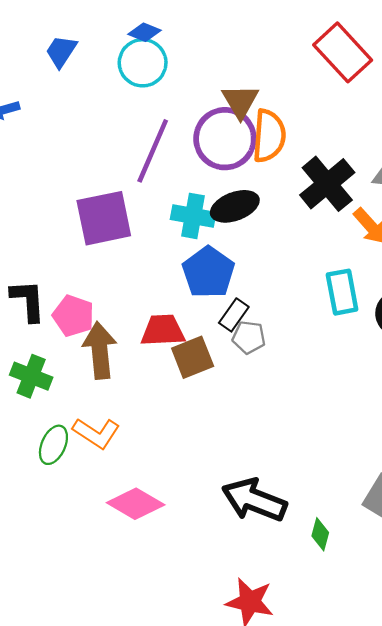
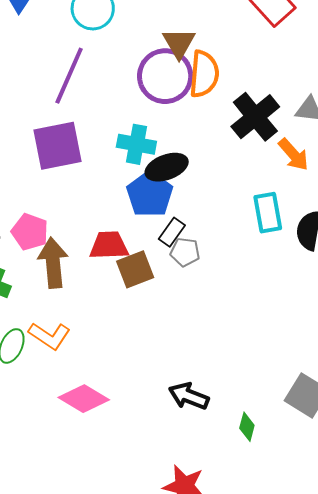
purple line: (153, 151) -> (69, 76), moved
black ellipse: (235, 206) -> (167, 167), moved
black arrow: (254, 500) -> (189, 396), size x0.7

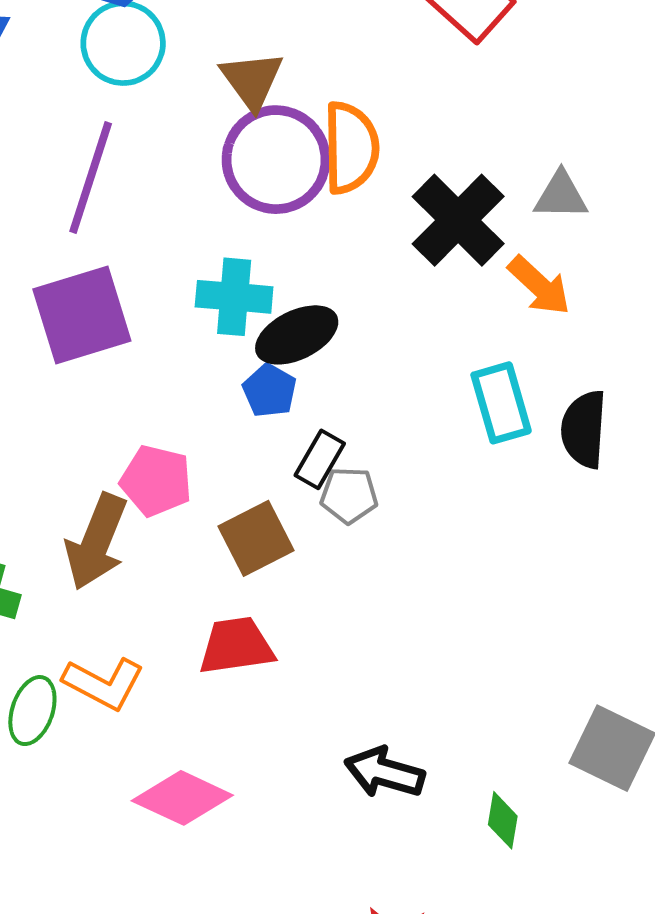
brown triangle: (179, 43) -> (252, 80), moved
blue pentagon: (150, 194) -> (269, 391), size x0.6
pink pentagon: (30, 232) -> (156, 481), moved
red trapezoid: (109, 245) -> (236, 646), moved
brown arrow: (53, 263) -> (96, 542), turned -147

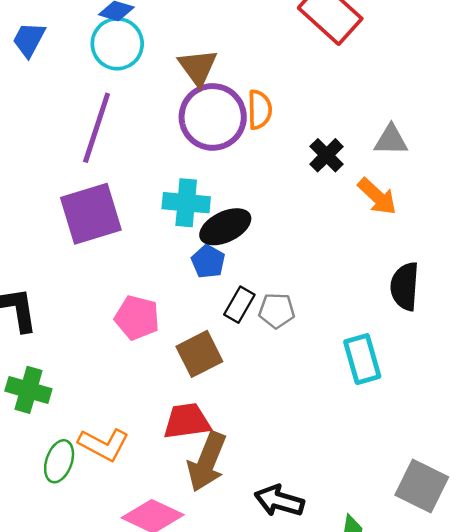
orange semicircle: (351, 148) -> (260, 110), size x0.7
black cross: (458, 220) -> (327, 155), size x0.6
cyan rectangle: (501, 403) -> (362, 359), moved
gray pentagon: (349, 495) -> (277, 311), moved
brown arrow: (96, 542) -> (207, 462), moved

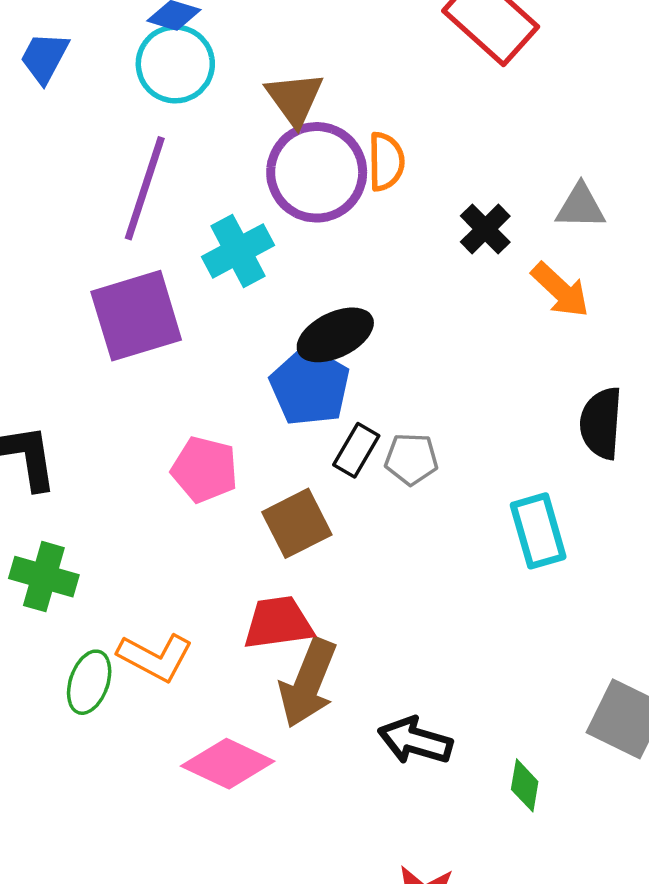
cyan cross: (186, 203) -> (238, 251), moved, turned -33
blue pentagon: (208, 261) -> (310, 386), size x1.6

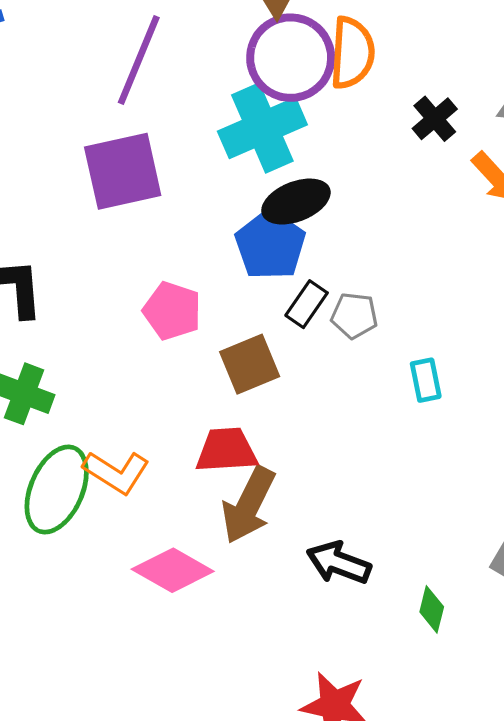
orange semicircle: (386, 162) -> (352, 53), size x1.4
cyan cross: (238, 251) -> (262, 128), moved, size x1.4
cyan rectangle: (538, 531) -> (426, 380), moved, size x0.7
green ellipse: (89, 682) -> (57, 490), size x1.6

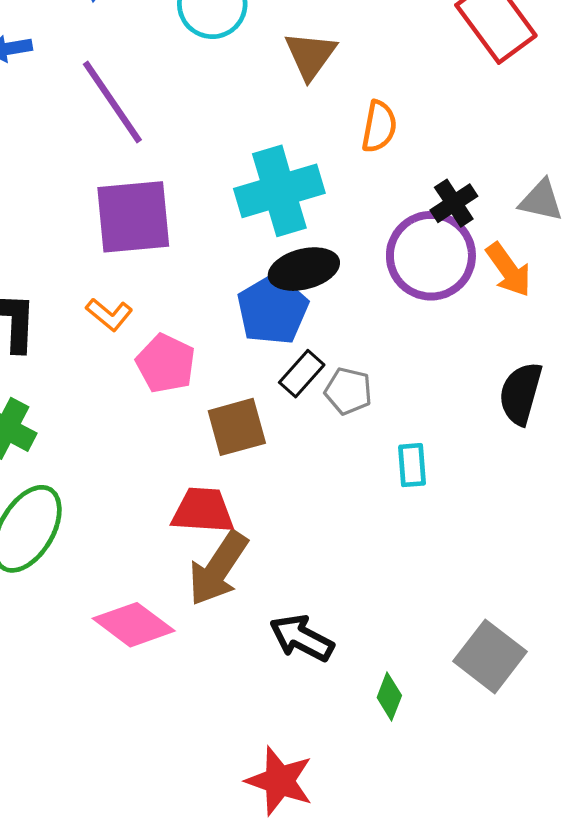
orange semicircle: (352, 53) -> (379, 127), size x0.7
purple circle: (291, 58) -> (431, 256), moved
purple line: (139, 60) -> (112, 102), moved, turned -64
orange L-shape: (116, 472) -> (109, 314), moved, size x0.7

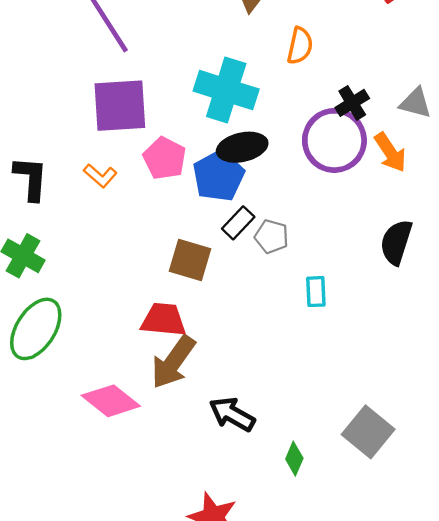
cyan cross: (279, 191) -> (226, 90), turned 32
pink pentagon: (166, 364) -> (165, 158), moved
brown square: (237, 427) -> (190, 260), turned 30

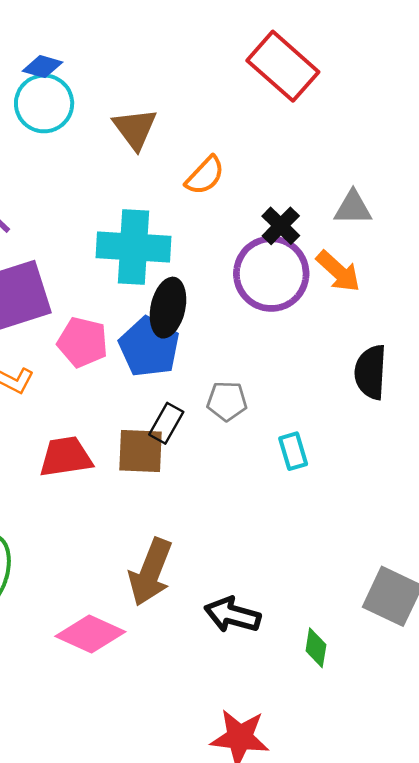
orange semicircle: (300, 46) -> (205, 176), turned 45
black ellipse: (242, 147) -> (168, 308), turned -51
black rectangle: (238, 223) -> (166, 423), moved
red trapezoid: (164, 320) -> (66, 457), moved

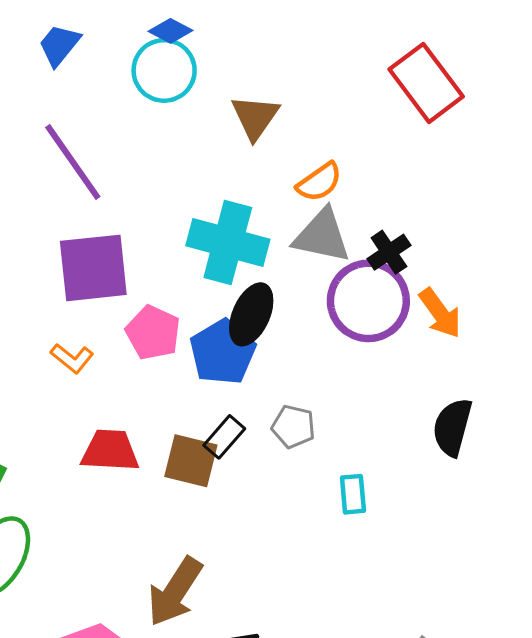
gray triangle: (353, 208) -> (322, 236), moved, size x1.4

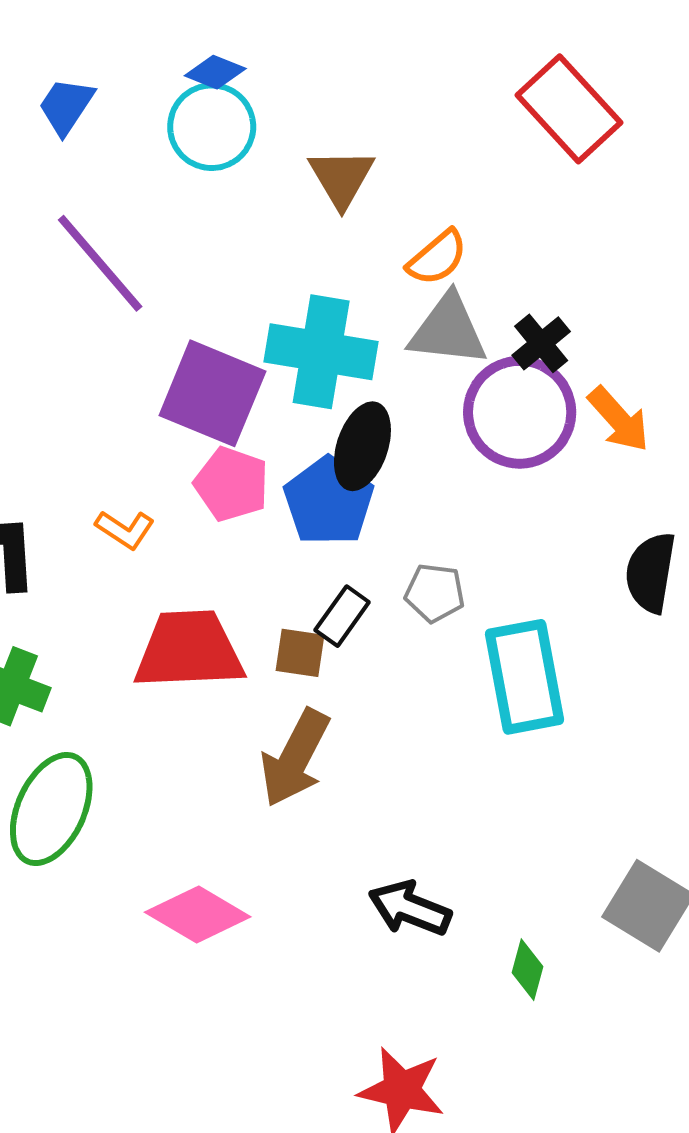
purple square: (93, 268) -> (212, 393), moved, turned 34
red trapezoid: (110, 451) -> (189, 650), size x1.4
brown square: (191, 461) -> (300, 653), size x0.7
cyan rectangle: (353, 494) -> (524, 677), size x2.0
brown arrow: (175, 592) -> (295, 758), moved

